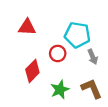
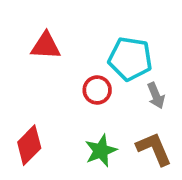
red diamond: (32, 71) -> (29, 145), moved

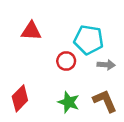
gray arrow: (156, 96) -> (106, 65), turned -63
green star: (101, 151) -> (69, 102), turned -30

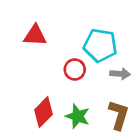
red diamond: (20, 98) -> (44, 112), moved
brown L-shape: (105, 101) -> (119, 115), turned 40

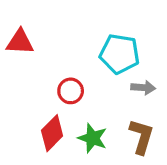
red triangle: (35, 35) -> (20, 42), moved
red circle: (75, 70) -> (71, 91), moved

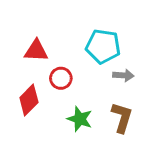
red triangle: (20, 42) -> (36, 51), moved
red diamond: (52, 133) -> (29, 100), moved

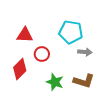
brown L-shape: (122, 118) -> (84, 81), turned 90

